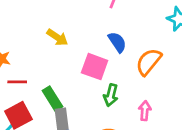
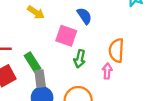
orange semicircle: (149, 62) -> (116, 50), moved, turned -35

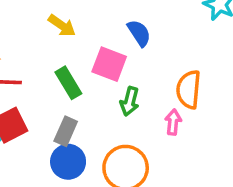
green rectangle: (33, 62) -> (68, 83), moved
gray rectangle: (40, 79) -> (66, 131), turned 30

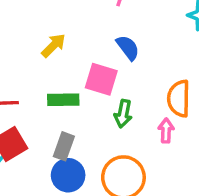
yellow arrow: (62, 26) -> (54, 45), turned -76
green rectangle: (68, 83) -> (63, 100), turned -56

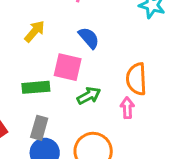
yellow arrow: (54, 45) -> (35, 31), moved
green arrow: (123, 114) -> (89, 96), turned -125

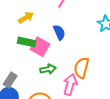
green rectangle: (36, 87) -> (27, 42), moved
pink arrow: (127, 108) -> (70, 84), size x1.5

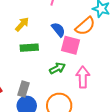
pink square: (40, 47) -> (71, 45), moved
orange semicircle: (82, 68) -> (85, 26), moved, turned -130

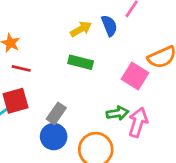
blue semicircle: (58, 30) -> (109, 26), moved
green arrow: (57, 68) -> (117, 113), moved

